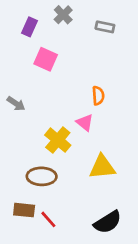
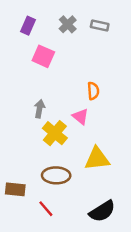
gray cross: (63, 15) -> (68, 24), moved
gray arrow: (16, 104) -> (39, 109), moved, turned -114
brown ellipse: (42, 176) -> (56, 175), moved
brown rectangle: (24, 210) -> (15, 189), moved

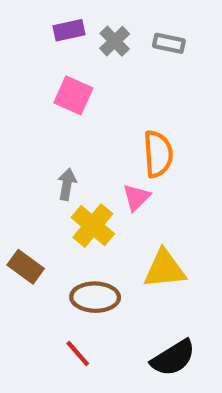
purple rectangle: (28, 26) -> (69, 30), moved, turned 54
orange semicircle: (93, 91) -> (158, 154), size x1.5
pink triangle: (80, 116) -> (136, 197), turned 36
brown rectangle: (15, 189) -> (26, 267), moved, turned 30

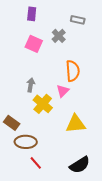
purple rectangle: (69, 30) -> (32, 14), turned -72
gray cross: (115, 41) -> (59, 36), moved
brown ellipse: (95, 297) -> (26, 142), moved

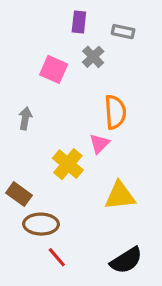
purple rectangle: (32, 14) -> (79, 22), moved
gray arrow: (31, 85) -> (25, 118), moved

